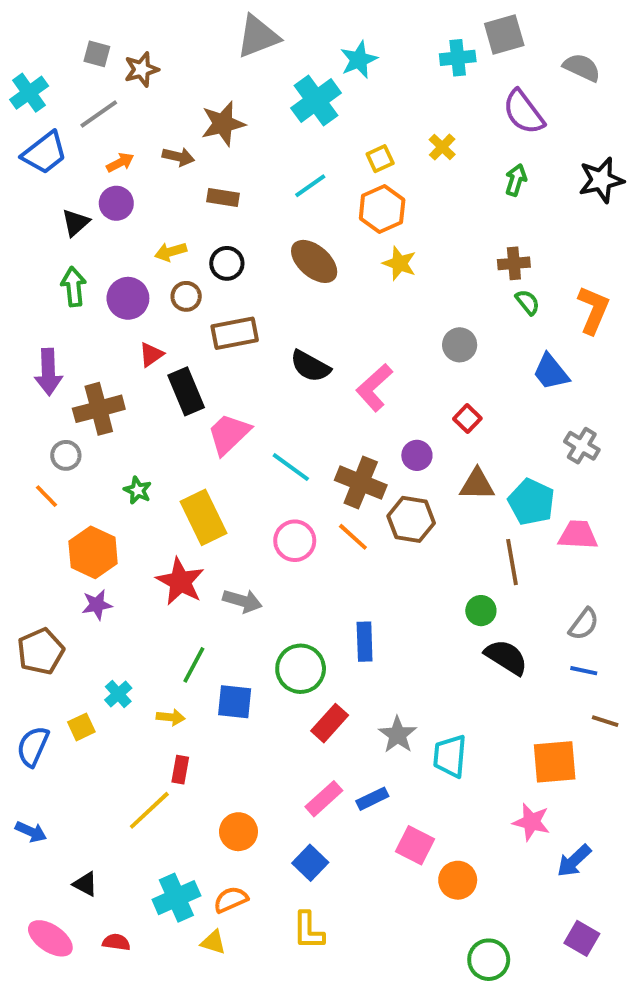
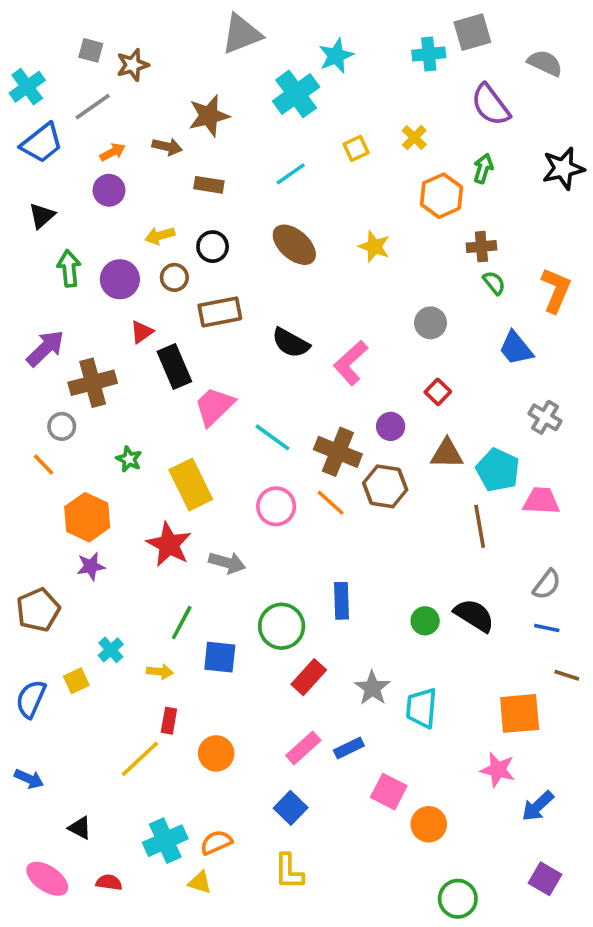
orange hexagon: (382, 209) -> (441, 196), moved
black triangle: (76, 223) -> (42, 216), moved
purple arrow: (48, 372) -> (45, 348), turned -132
green circle: (481, 611) -> (425, 621), moved
orange circle: (238, 832) -> (216, 753), moved

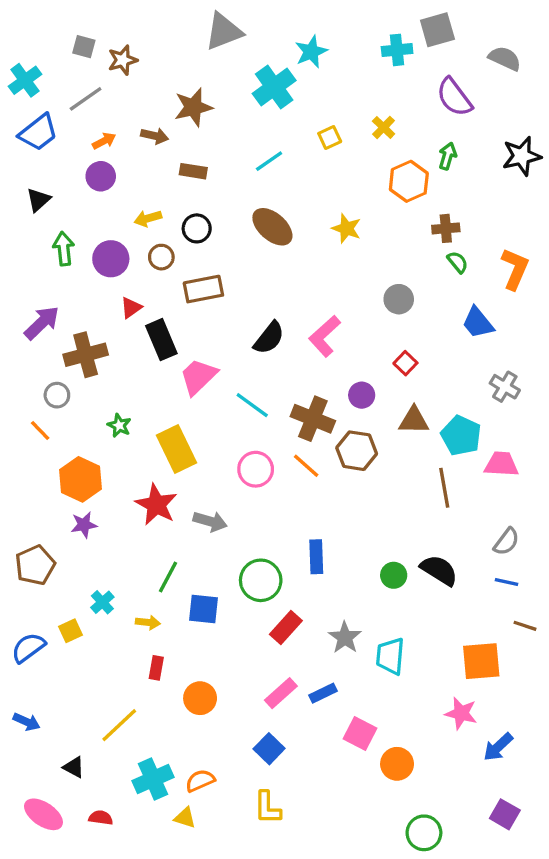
black semicircle: (291, 343) -> (269, 338), moved, turned -81
blue semicircle: (31, 699) -> (28, 648), turned 30
yellow line: (140, 759) -> (119, 725), moved

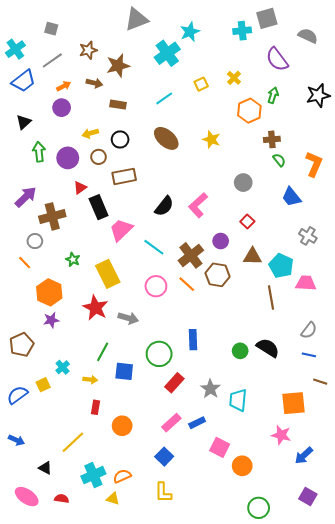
brown star: (123, 60) -> (88, 50), moved
brown cross: (313, 419) -> (191, 255), turned 30

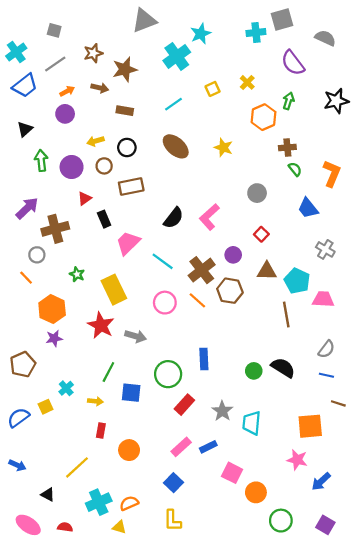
black rectangle: (99, 207) -> (104, 219), size x0.7
green circle: (259, 508) -> (281, 521), moved

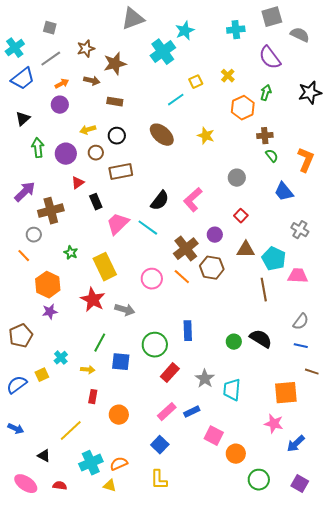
gray square: (282, 20) -> (272, 17), moved
cyan line: (174, 104) -> (176, 100), moved
cyan line: (163, 261) -> (148, 228), moved

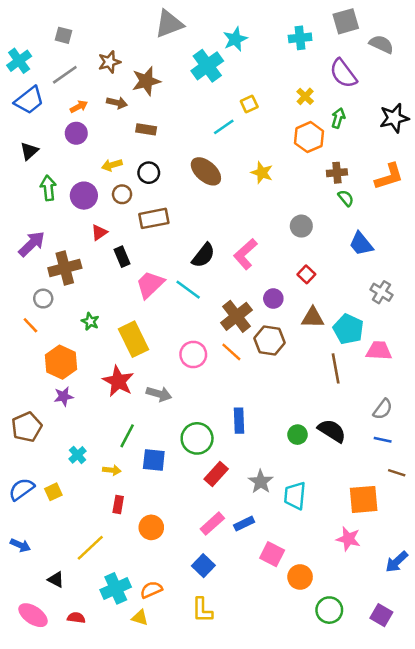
yellow cross: (228, 76) -> (305, 96), moved
orange L-shape: (306, 160) -> (389, 176), moved, turned 50
yellow square: (42, 375) -> (53, 492), moved
blue arrow: (296, 444) -> (397, 562), moved

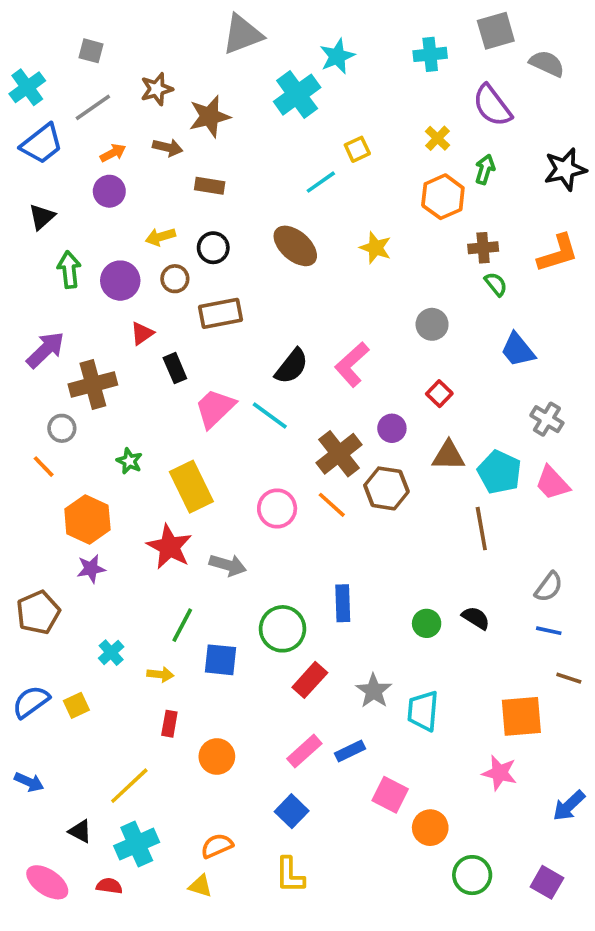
pink trapezoid: (379, 351) -> (552, 483), moved, turned -136
black semicircle: (332, 431) -> (476, 618), size x0.7
cyan cross: (116, 588) -> (137, 844), moved

